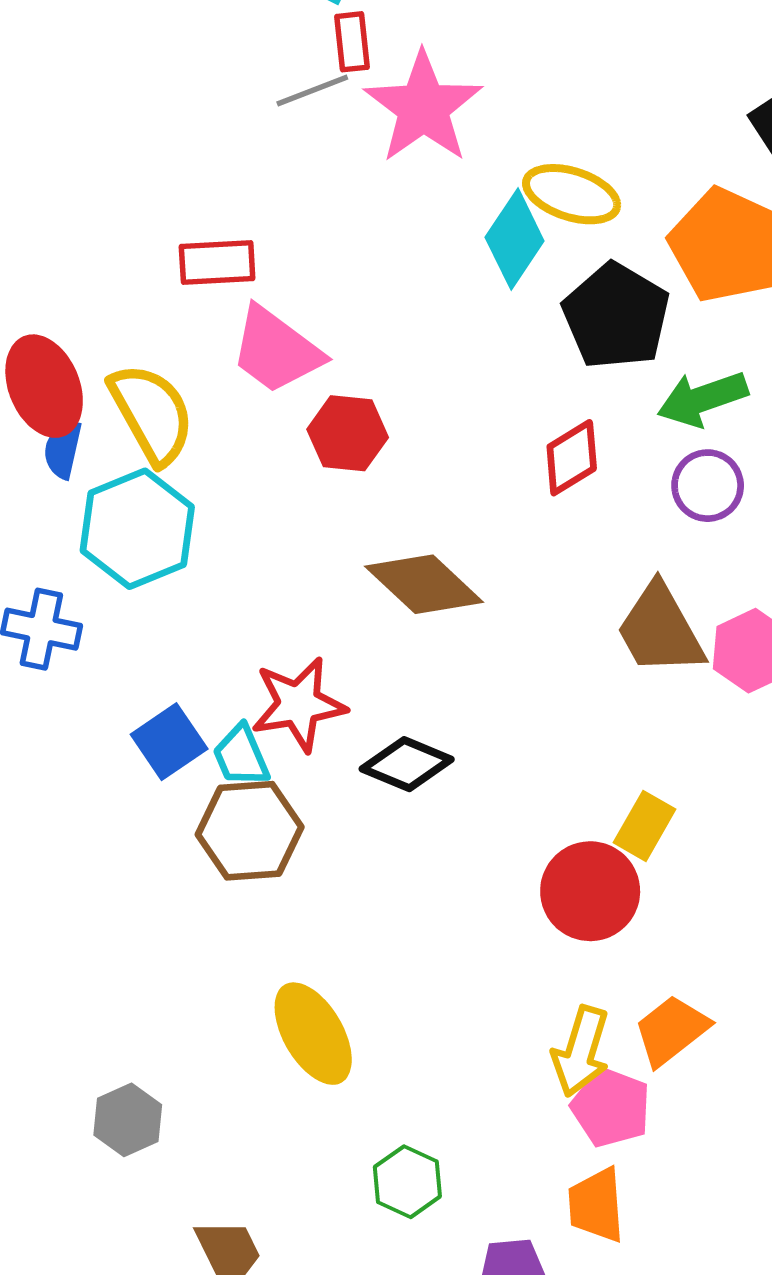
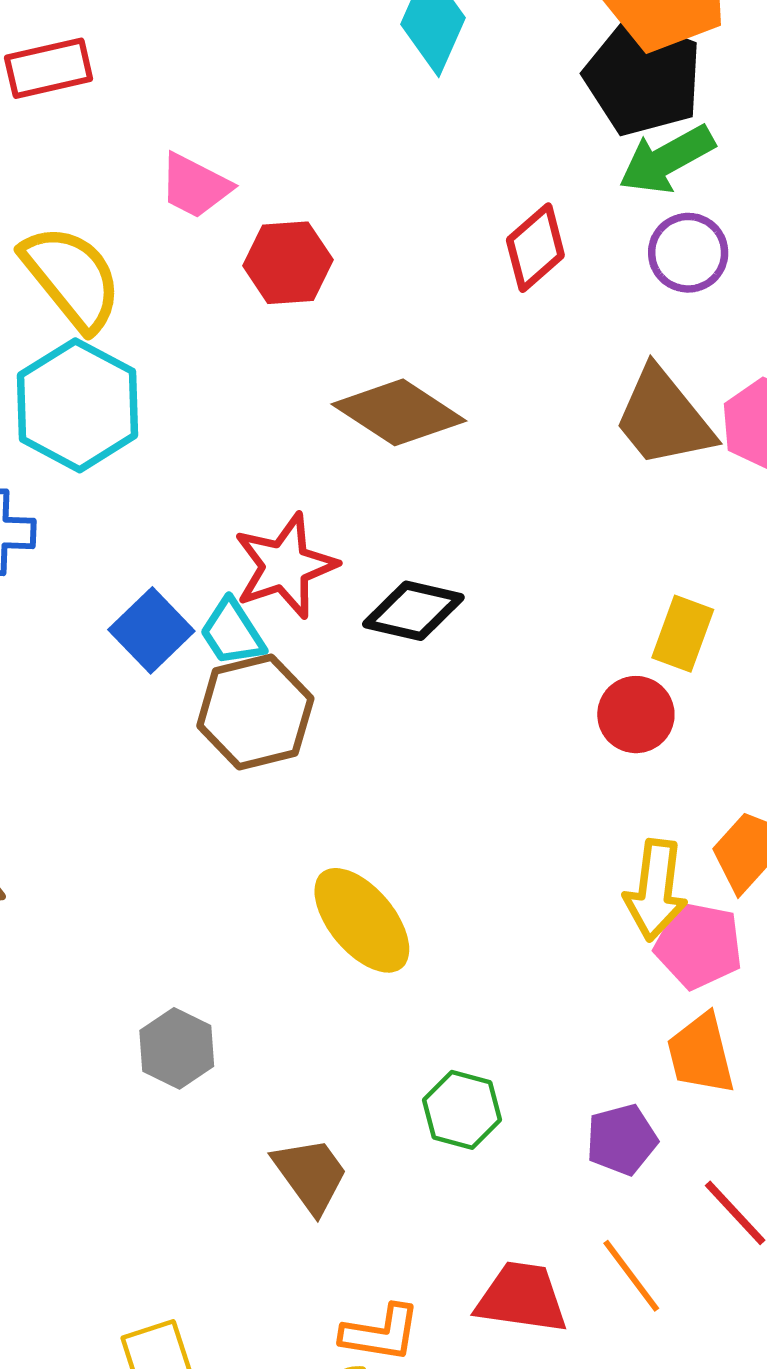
red rectangle: (217, 263) -> (49, 68), moved
black pentagon: (616, 316) -> (643, 77), moved
pink trapezoid: (276, 350) -> (195, 186), size x0.7
red circle: (590, 891) -> (636, 715), size x0.7
green hexagon: (407, 1182) -> (462, 1110), moved

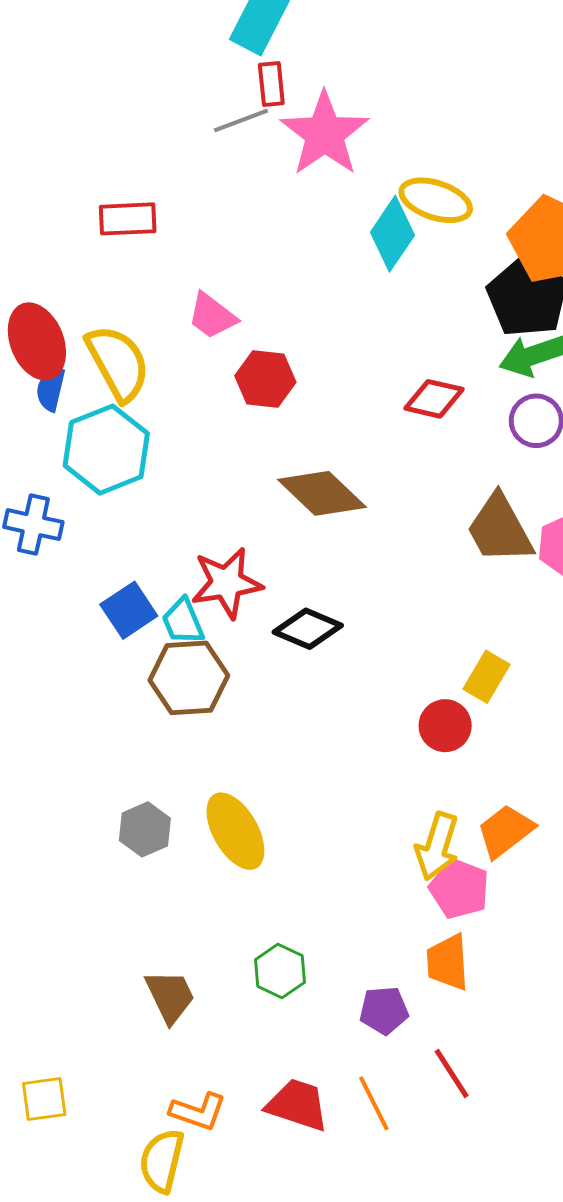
red diamond: (535, 248) -> (434, 399), turned 44
gray hexagon: (177, 1048) -> (145, 829), moved

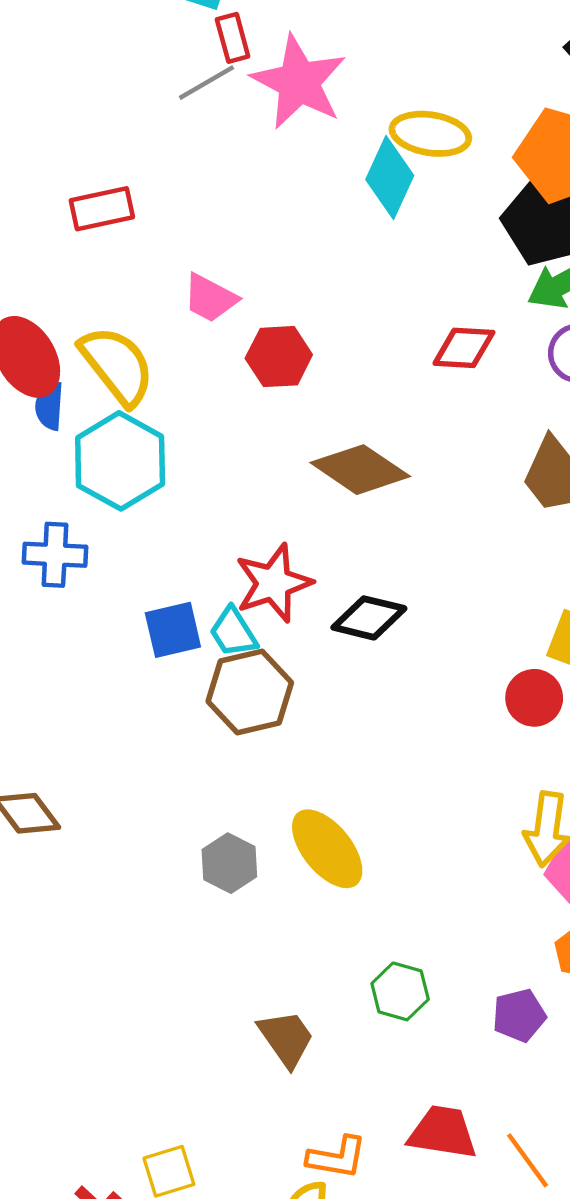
blue square: (129, 610) -> (173, 630), turned 30
orange line: (374, 1103) -> (528, 1160), moved

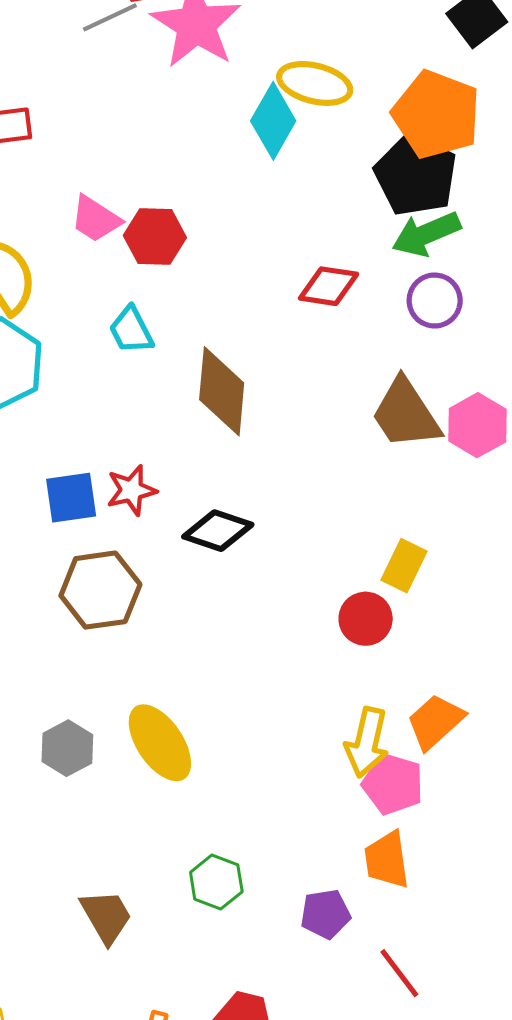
red hexagon: (279, 357) -> (155, 237), moved
brown diamond: (360, 470) -> (222, 391), turned 56
red star: (273, 583) -> (131, 490), size x0.7
blue square: (173, 630) -> (71, 498), moved
cyan trapezoid: (233, 632) -> (131, 330), moved

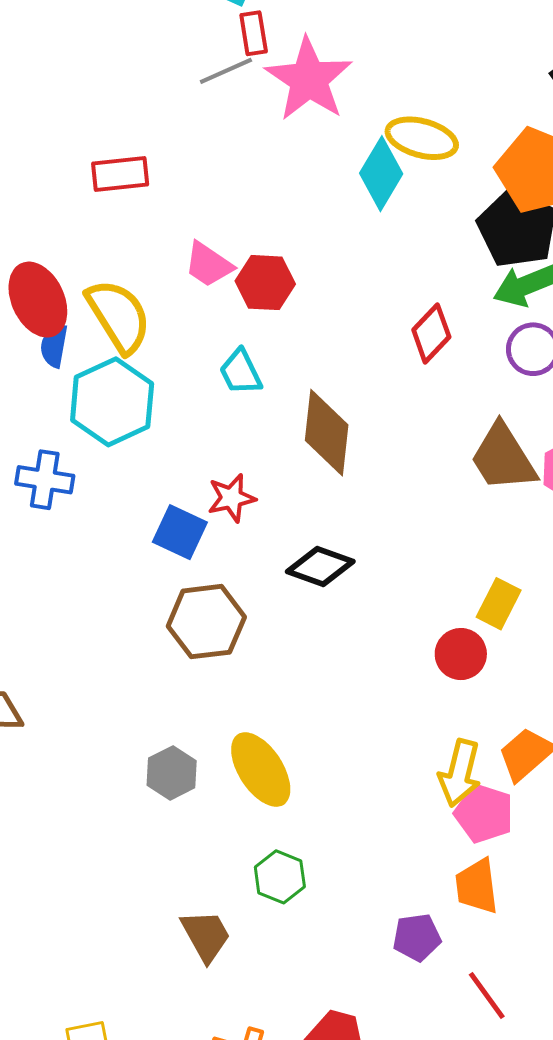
red diamond: (329, 286) -> (431, 333), turned -56
red star: (131, 490) -> (231, 498), moved
blue square: (71, 498) -> (180, 532), turned 32
green hexagon: (216, 882) -> (280, 877), moved

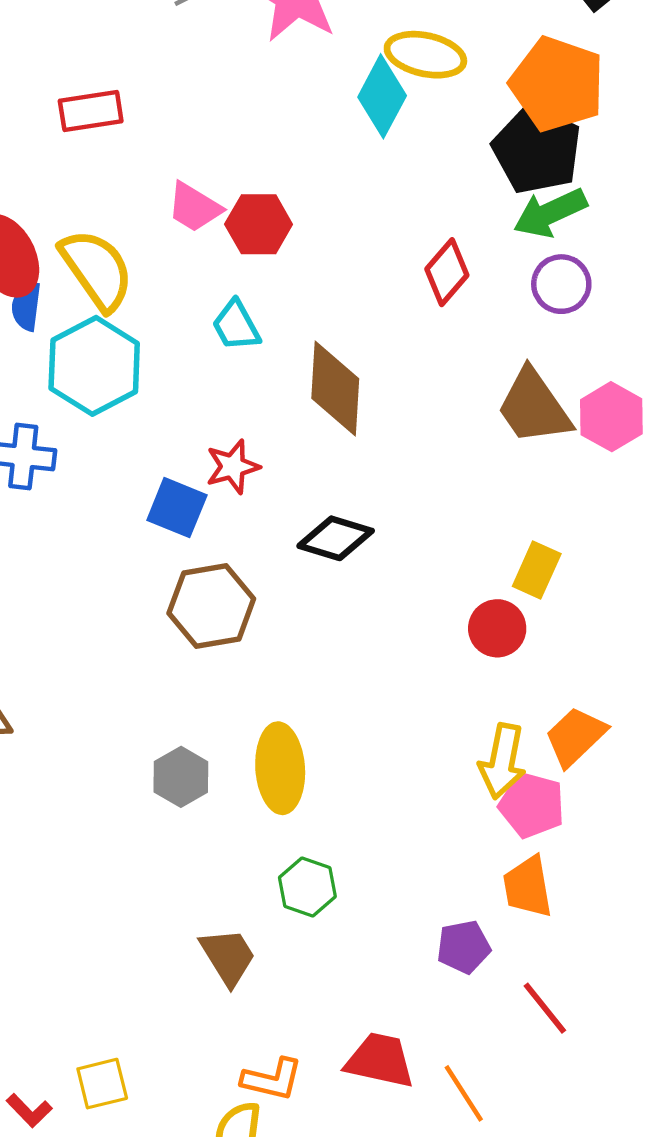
yellow ellipse: (261, 770) -> (280, 768), turned 32

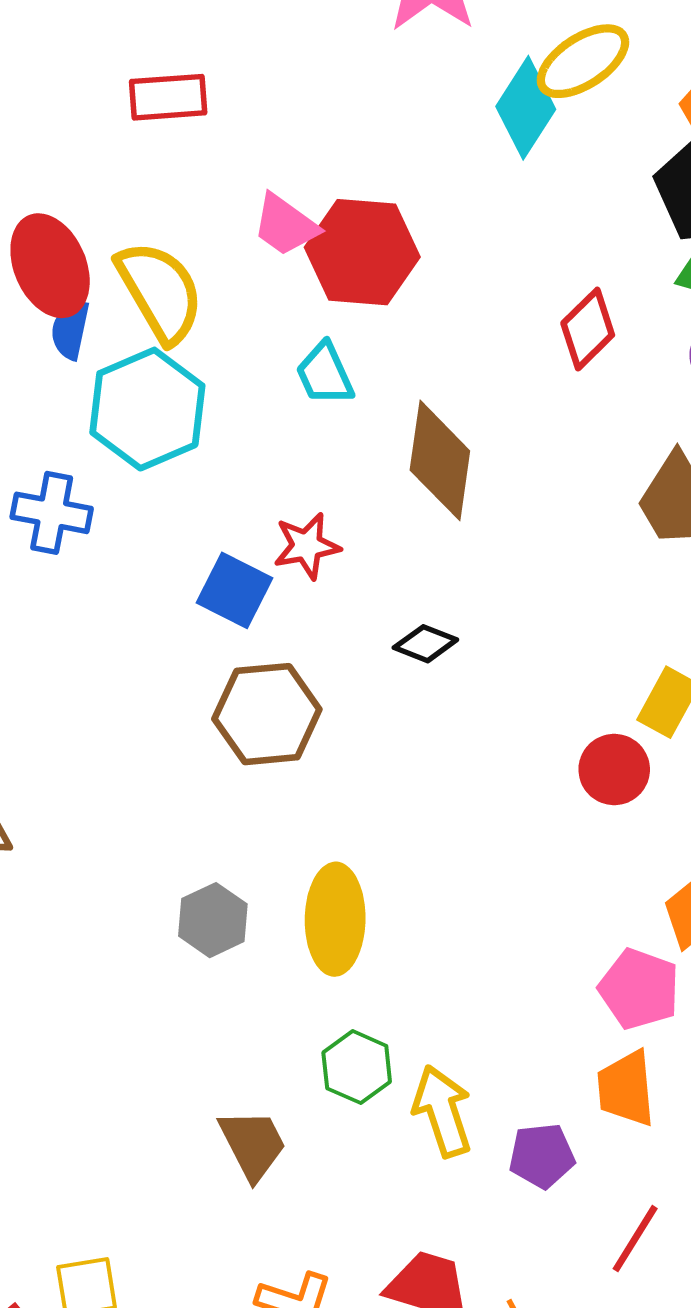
yellow ellipse: (425, 55) -> (583, 61), turned -50
red hexagon: (259, 224) -> (362, 252), size x1.4
black diamond: (336, 538) -> (425, 644), size x0.7
yellow arrow: (502, 761) -> (442, 1111), moved, turned 146
red line: (545, 1008) -> (635, 1239), turned 66

